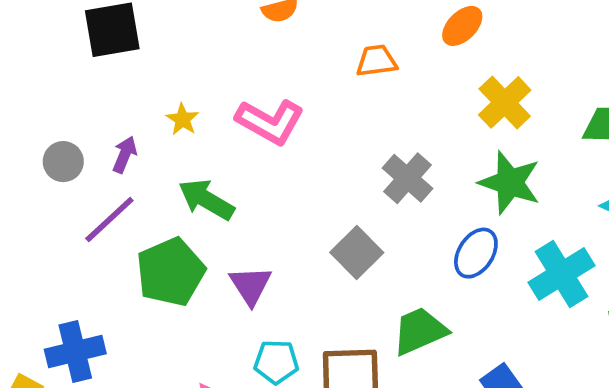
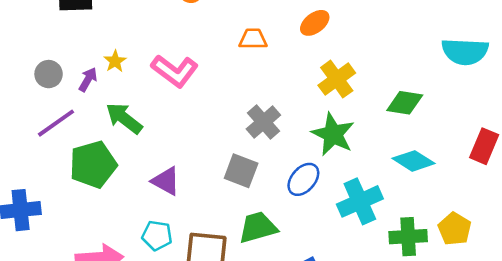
purple arrow: (125, 154) -> (88, 80), moved
gray circle: (63, 162) -> (49, 74), moved
gray square: (357, 252) -> (241, 171), moved, turned -32
purple triangle: (251, 285) -> (166, 181), moved, turned -36

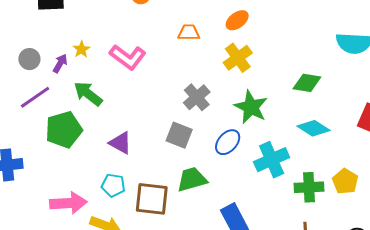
yellow cross: (337, 79) -> (238, 58), moved

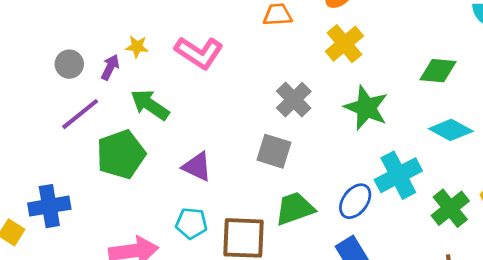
yellow star: (81, 49) -> (137, 47), turned -30
blue ellipse: (228, 142) -> (355, 201), moved
green cross: (309, 187) -> (450, 208), turned -32

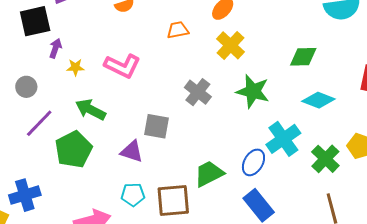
purple arrow: (110, 67) -> (55, 48), moved
gray square: (274, 151) -> (157, 126), moved

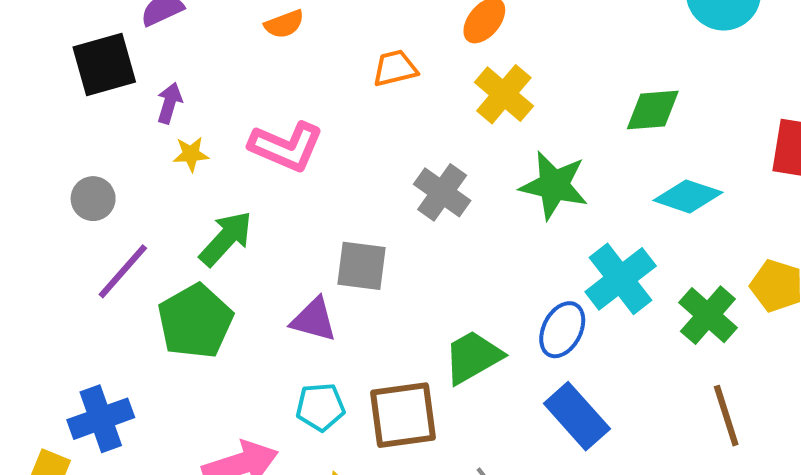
purple arrow: (55, 48) -> (169, 103), moved
green arrow: (91, 110) -> (226, 239), turned 108

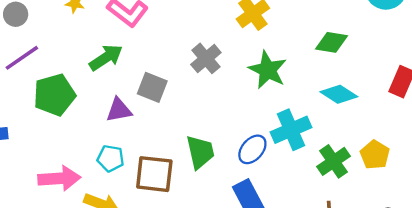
green arrow: (226, 239) -> (106, 58), moved
purple triangle: (314, 320) -> (119, 110), turned -40
green trapezoid: (473, 357) -> (200, 152), turned 93

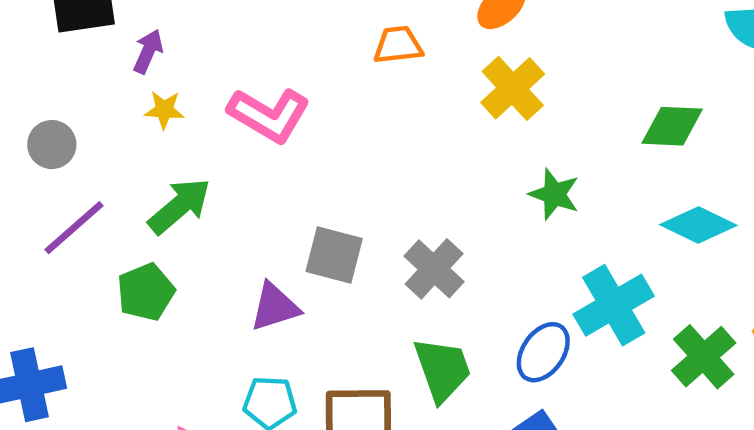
green arrow: (106, 58) -> (179, 206), moved
gray cross: (206, 58) -> (434, 269), moved
green star: (268, 70) -> (554, 194), size x0.7
green pentagon: (54, 95) -> (146, 292), size x0.7

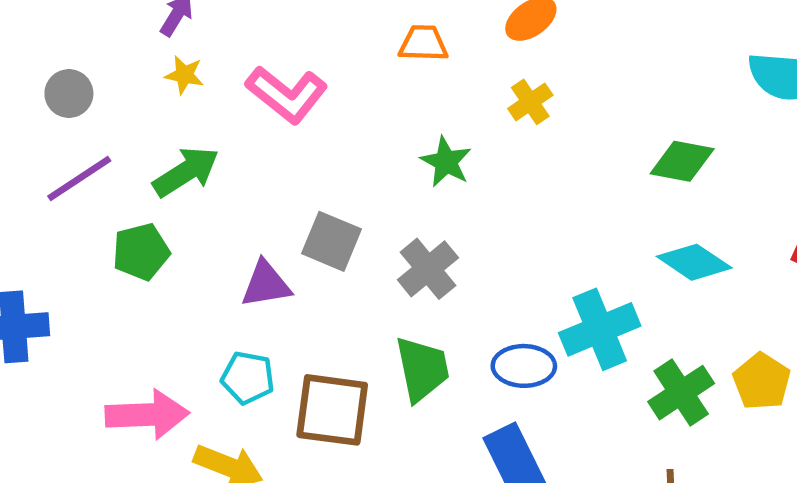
yellow cross: (513, 88) -> (530, 102), size x0.7
green star: (554, 194) -> (446, 162), moved
blue ellipse: (543, 352) -> (524, 366), turned 48

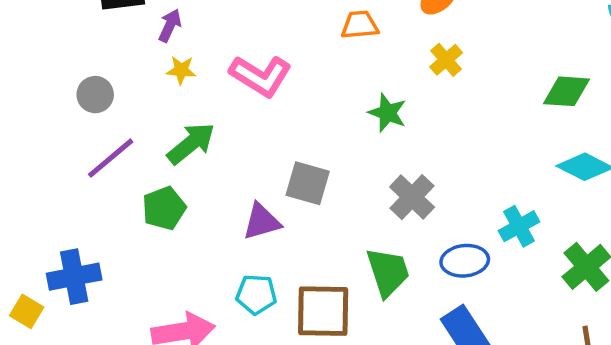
gray cross: (428, 269) -> (412, 197), moved
cyan cross: (600, 329) -> (519, 226), size x0.7

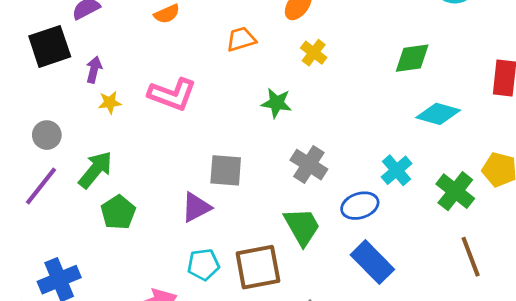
green arrow: (191, 143) -> (95, 170), moved
purple line: (111, 158) -> (41, 186), moved

